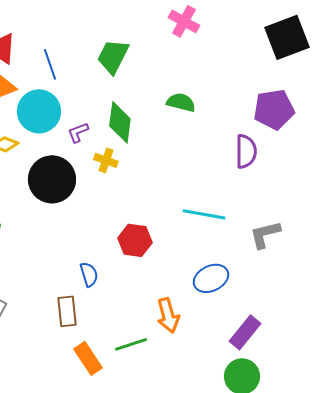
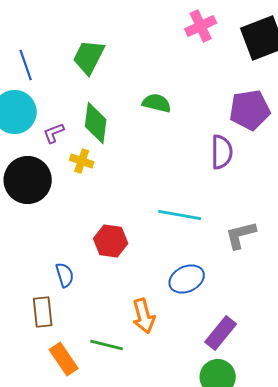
pink cross: (184, 21) -> (201, 26), moved, turned 36
green line: (131, 344) -> (107, 345), turned 32

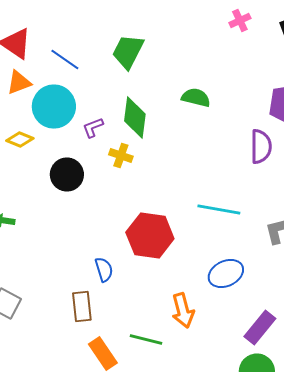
pink cross: (201, 26) -> (240, 20), size x0.7
blue line: (26, 65) -> (65, 60), turned -36
black circle: (28, 180) -> (67, 174), size x0.7
red hexagon: (111, 241) -> (150, 236), size x1.4

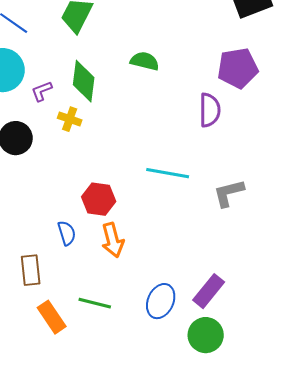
red hexagon: (150, 236) -> (99, 199), size x0.7
blue semicircle: (104, 270) -> (67, 233), moved
blue ellipse: (226, 274) -> (161, 301), moved, turned -40
orange arrow: (183, 310) -> (113, 240), moved

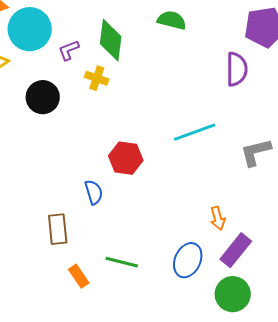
cyan line: (168, 173) -> (195, 132), turned -30
orange arrow: (113, 240) -> (218, 218), moved, size x0.7
orange rectangle: (52, 317) -> (79, 276), size x0.7

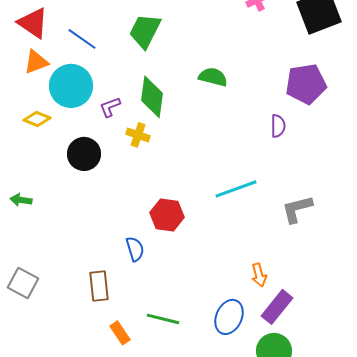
purple semicircle: (237, 69) -> (278, 126), size x0.7

